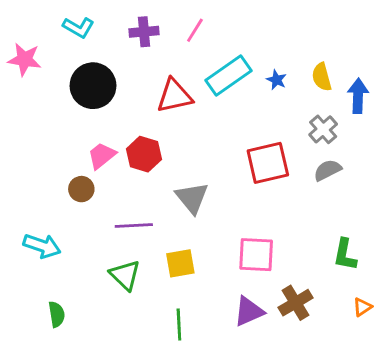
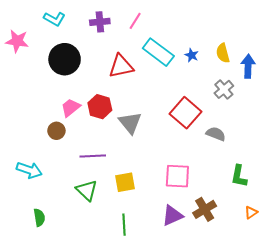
cyan rectangle: (228, 75) -> (158, 52), turned 72
red square: (268, 163) -> (186, 113), turned -36
gray semicircle: (327, 170) -> (216, 134), moved, turned 48
gray triangle: (192, 198) -> (130, 123), moved

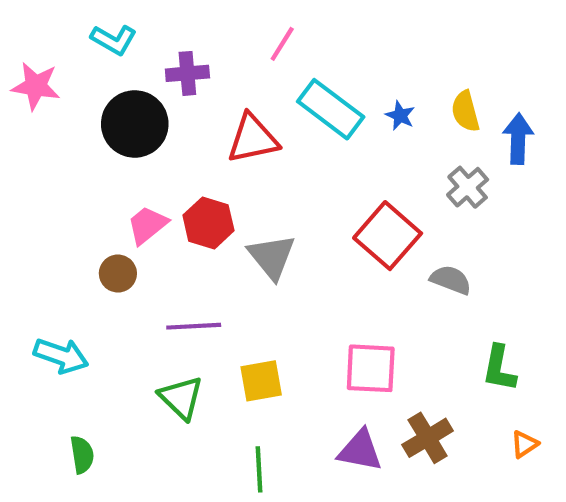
purple cross: (100, 22) -> (187, 73), moved
purple triangle: (172, 215) -> (360, 450), turned 35

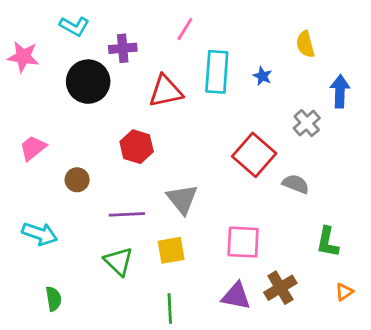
cyan rectangle: (331, 109) -> (217, 72), turned 57
yellow semicircle: (465, 111) -> (305, 44), moved
pink trapezoid: (147, 225) -> (33, 148), moved
gray triangle: (272, 257) -> (182, 199), moved

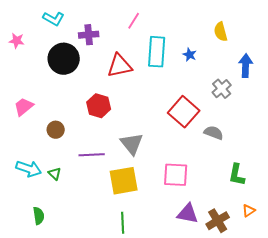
pink star: (23, 57) -> (17, 41), size x0.7
yellow square: (171, 250) -> (124, 181), size x1.4
green triangle: (119, 261) -> (55, 174), moved, size x0.6
brown cross: (280, 288) -> (218, 221), moved
purple triangle: (236, 296) -> (188, 214), moved

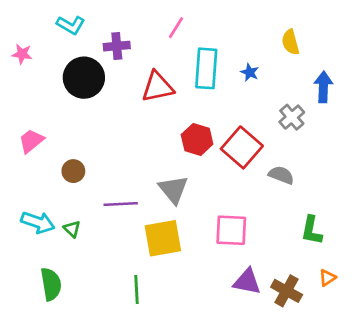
red hexagon: (99, 106) -> (197, 139), moved
green semicircle: (39, 216) -> (51, 284), size x1.4
brown cross: (218, 221) -> (287, 291), turned -30
green line: (123, 223) -> (137, 289), moved

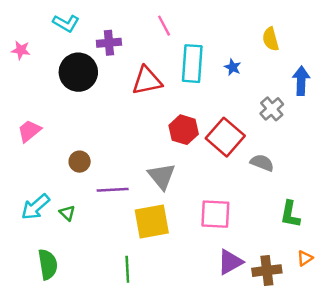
pink line: (176, 28) -> (164, 26), turned -60
brown circle: (73, 171) -> (80, 162), moved
cyan arrow: (38, 222) -> (35, 207), turned 120
purple triangle: (247, 282) -> (230, 262), turned -40
brown cross: (287, 291) -> (267, 271), turned -36

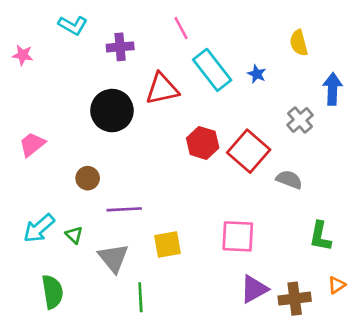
cyan rectangle: (192, 64) -> (212, 70), turned -42
black circle: (78, 72) -> (112, 111), moved
gray triangle: (162, 176) -> (113, 258), moved
yellow square: (152, 222) -> (167, 244), size x0.7

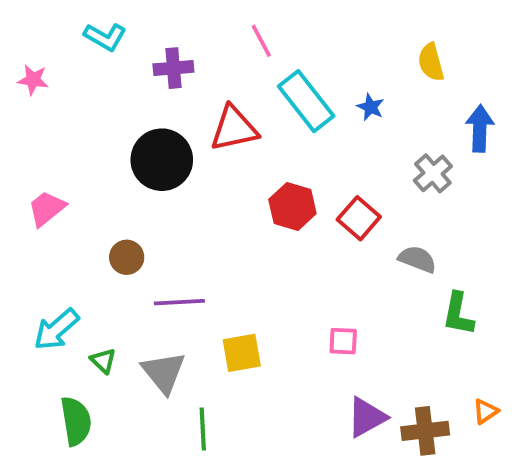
red square: (249, 151) -> (359, 218), size x0.7
green triangle: (74, 235) -> (103, 361), moved
pink square: (238, 236) -> (343, 341), size x0.6
green L-shape: (320, 236) -> (458, 314), moved

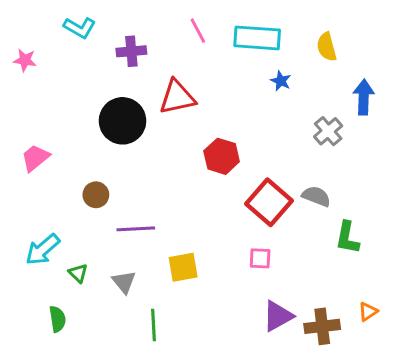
cyan rectangle: (306, 101) -> (257, 38), moved, turned -48
red square: (359, 218) -> (269, 202), moved, size x1.4
gray triangle: (164, 372) -> (124, 282), size x0.7
green semicircle: (76, 421) -> (57, 319), size x0.7

